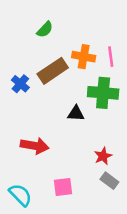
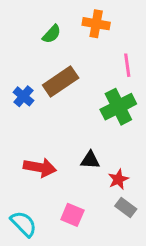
orange cross: (84, 57) -> (96, 24), moved
green cross: (103, 93) -> (118, 107), turned -32
black triangle: (76, 113) -> (90, 160), moved
pink square: (63, 187) -> (72, 215), turned 30

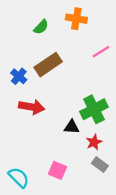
pink line: (127, 65) -> (101, 52), turned 66
green cross: (118, 107) -> (94, 109), moved
red arrow: (40, 167) -> (32, 107), moved

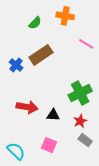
pink line: (101, 52) -> (86, 44), turned 63
red arrow: (32, 107) -> (27, 107), moved
black triangle: (72, 127) -> (53, 115), moved

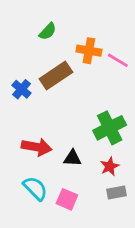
orange cross: (65, 16) -> (89, 51), moved
gray rectangle: (85, 140) -> (116, 192), turned -48
cyan semicircle: (16, 151) -> (35, 188), moved

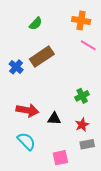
orange cross: (89, 51) -> (81, 21), moved
green cross: (110, 128) -> (82, 96), size x0.6
pink square: (67, 199) -> (60, 158), moved, turned -35

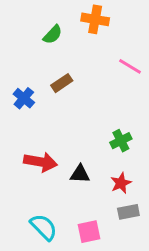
orange cross: (81, 21) -> (95, 19), moved
brown rectangle: (42, 57) -> (62, 83), size x0.6
cyan semicircle: (26, 141) -> (44, 227), moved

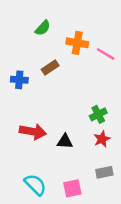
orange cross: (95, 19) -> (77, 43), moved
blue cross: (24, 98) -> (19, 80), turned -35
red star: (121, 183) -> (102, 139), moved

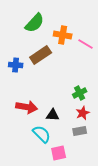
green semicircle: (43, 28) -> (35, 23), size x1.5
brown rectangle: (50, 67) -> (41, 55), size x1.5
gray rectangle: (104, 172) -> (80, 131), moved
cyan semicircle: (35, 185) -> (42, 134), moved

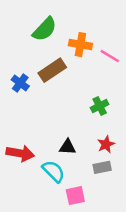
blue cross: (16, 65) -> (20, 83), turned 32
green cross: (80, 93) -> (100, 106), moved
red arrow: (27, 107) -> (20, 153), moved

